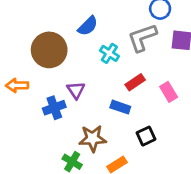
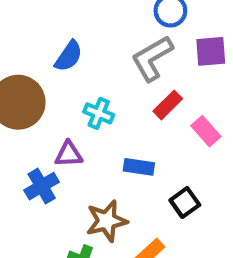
cyan cross: (109, 53) -> (99, 113), moved
red rectangle: (135, 82) -> (168, 105), moved
purple triangle: (76, 90) -> (69, 154), turned -48

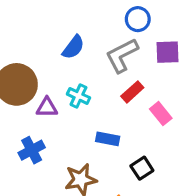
blue semicircle: (69, 56) -> (73, 47), moved
purple triangle: (69, 154) -> (47, 108), moved

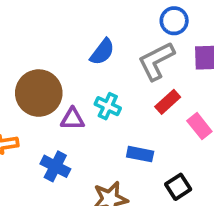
blue cross: (32, 150) -> (55, 166), turned -35

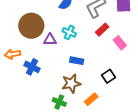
blue rectangle: (140, 154) -> (77, 61), moved
blue cross: (55, 166) -> (32, 67), moved

